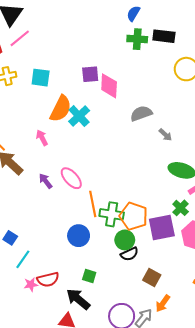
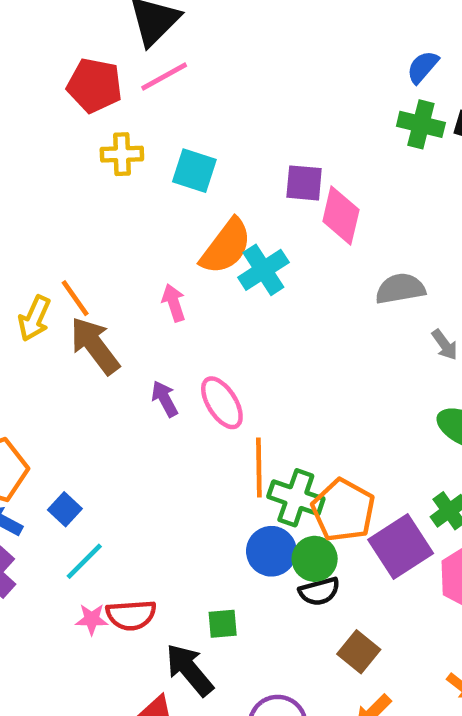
purple square: (162, 228) -> (401, 546), turned -32
blue circle: (79, 236) -> (271, 551), moved
green square: (89, 276) -> (223, 624), turned -32

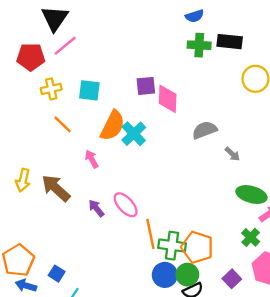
blue semicircle: (423, 67) -> (195, 16), turned -138
orange line: (75, 298) -> (63, 124), moved
purple square: (401, 546) -> (232, 279), moved, size x0.6

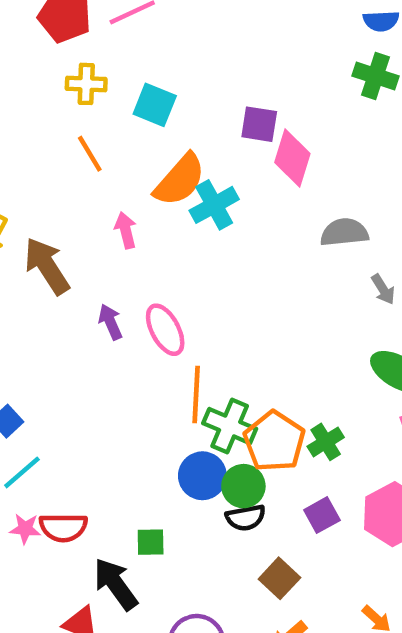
green cross: (251, 237) -> (326, 442), moved

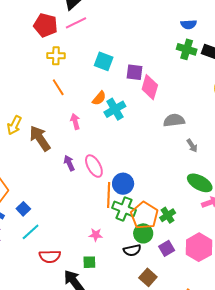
cyan square: (155, 105) -> (104, 61), moved
orange semicircle: (180, 180) -> (99, 98), size x0.6
blue circle: (202, 476) -> (123, 184), moved
green circle: (243, 486) -> (143, 233), moved
pink star: (25, 529) -> (96, 235), moved

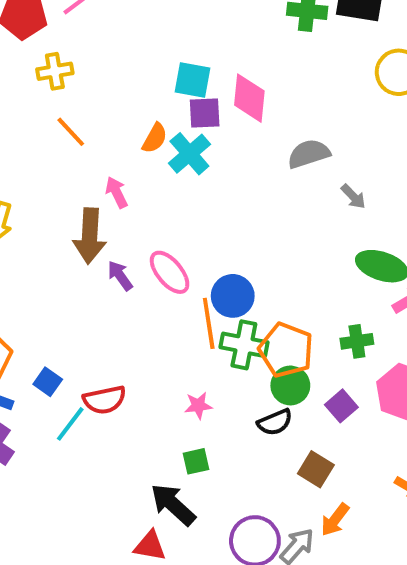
cyan square: (104, 61) -> (193, 80), moved
purple square: (135, 72) -> (205, 113), moved
brown arrow: (40, 138) -> (90, 236), moved, turned -132
green cross: (168, 215) -> (357, 341), moved, turned 35
red semicircle: (50, 256) -> (104, 400), moved

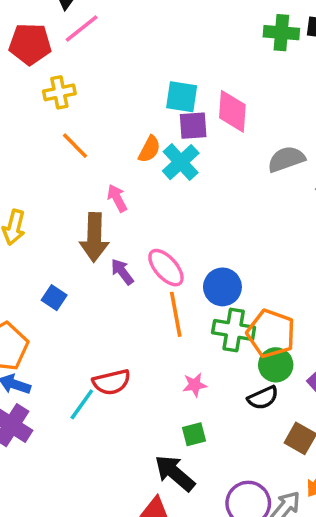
orange line: (209, 323) -> (176, 314), moved
blue square: (48, 382) -> (54, 298), moved

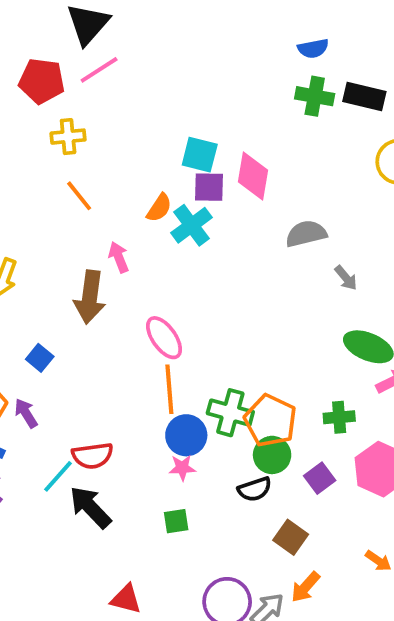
purple arrow: (122, 272) -> (26, 413), moved
blue circle: (222, 287) -> (186, 435), moved
black arrow: (175, 473) -> (90, 507), moved

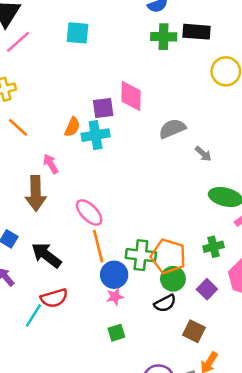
cyan square: (200, 155) -> (78, 33), moved
cyan cross: (192, 225) -> (96, 135), turned 36
black arrow: (90, 507) -> (46, 255), moved

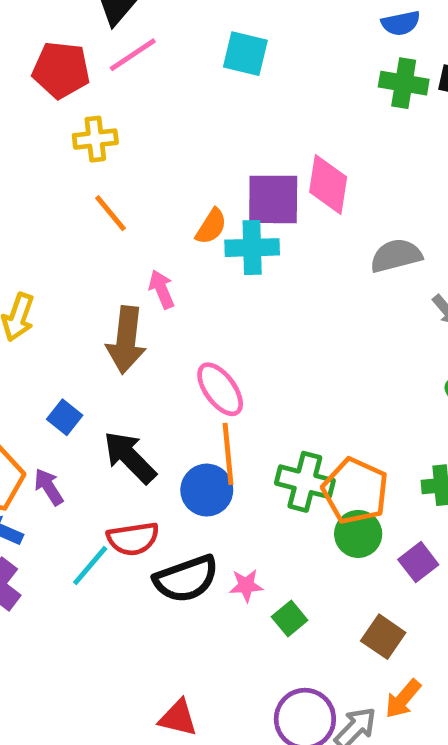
purple square: (103, 108) -> (273, 199), size x1.4
blue circle: (114, 275) -> (207, 490), moved
pink star: (115, 297) -> (246, 585), moved
black semicircle: (165, 303) -> (186, 579), moved, size x1.5
green square: (116, 333) -> (290, 619), moved, turned -30

